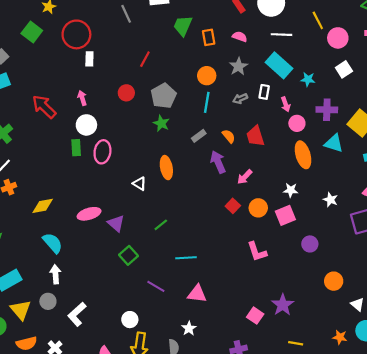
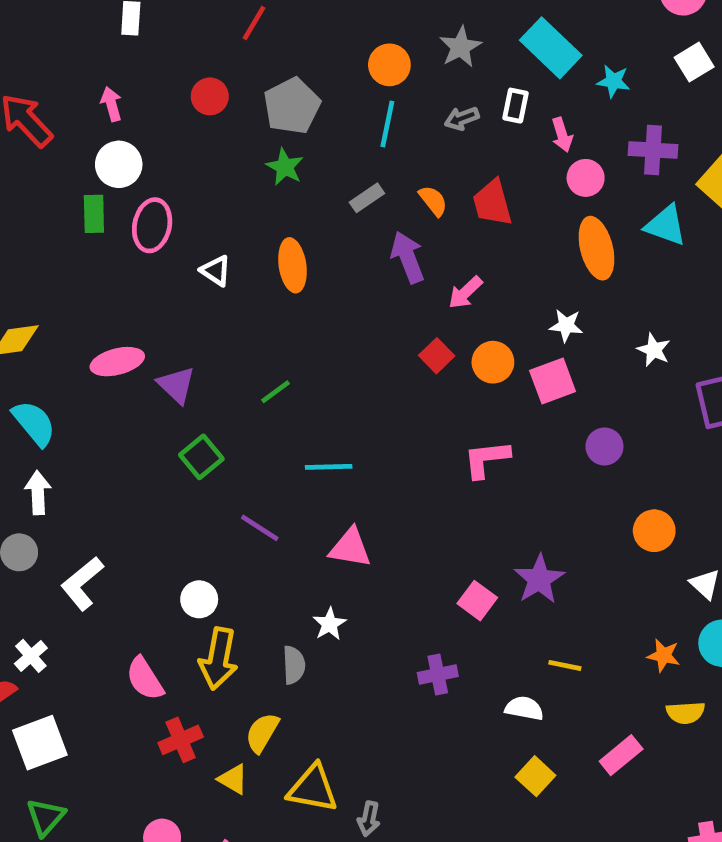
white triangle: (139, 184) -> (216, 271), moved
pink L-shape: (257, 252) -> (487, 459), turned 100

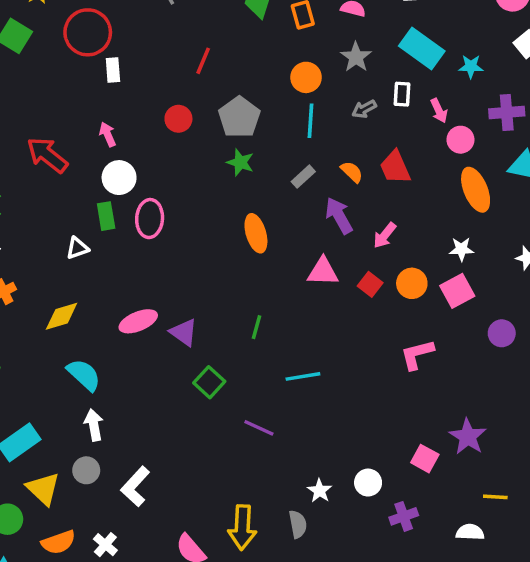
white triangle: (216, 271) -> (77, 248), moved, turned -45
green line: (275, 392) -> (257, 327), turned -30
pink triangle: (350, 548) -> (323, 272), moved
white circle: (199, 599) -> (368, 483), moved

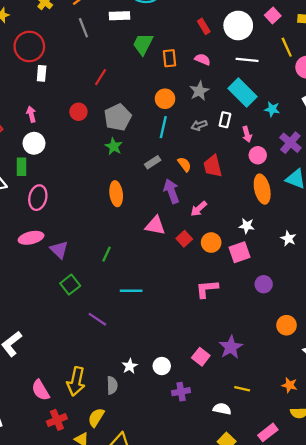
purple cross: (507, 112) -> (290, 143), turned 35
pink ellipse: (150, 219) -> (38, 198), moved

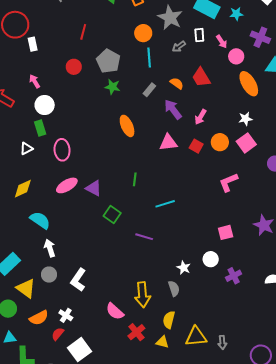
gray star: (199, 91) -> (170, 18), size x1.4
pink square: (201, 357) -> (226, 232), moved, turned -35

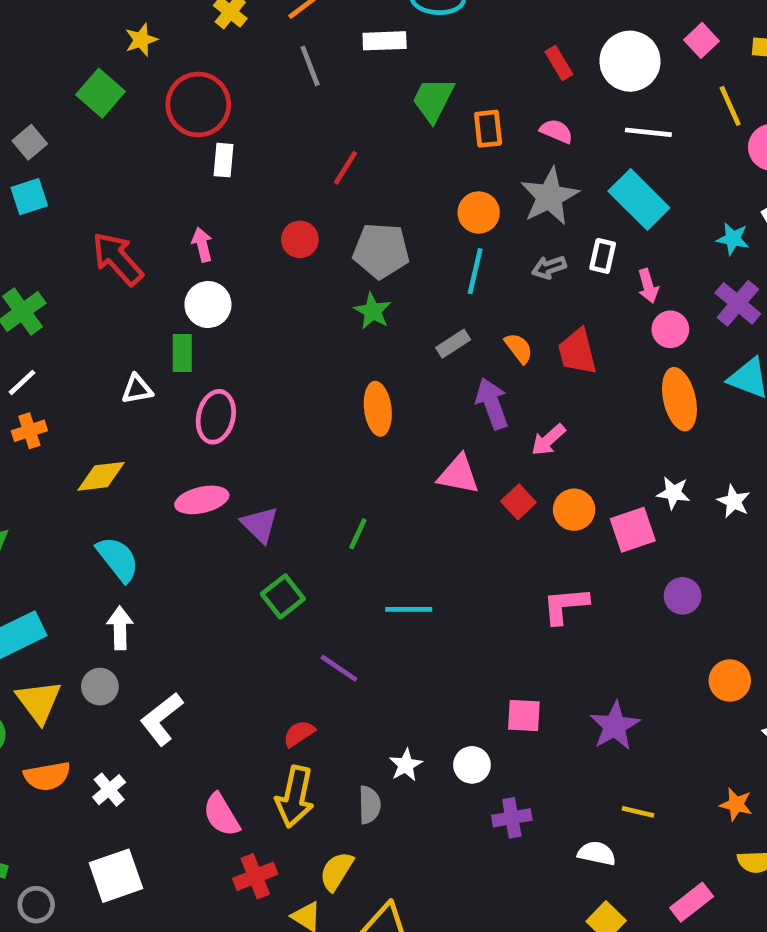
cyan star: (236, 14) -> (733, 239), moved
gray pentagon: (108, 61) -> (381, 251), turned 30
white star: (245, 119) -> (673, 493), moved
red semicircle: (58, 334) -> (299, 733), moved

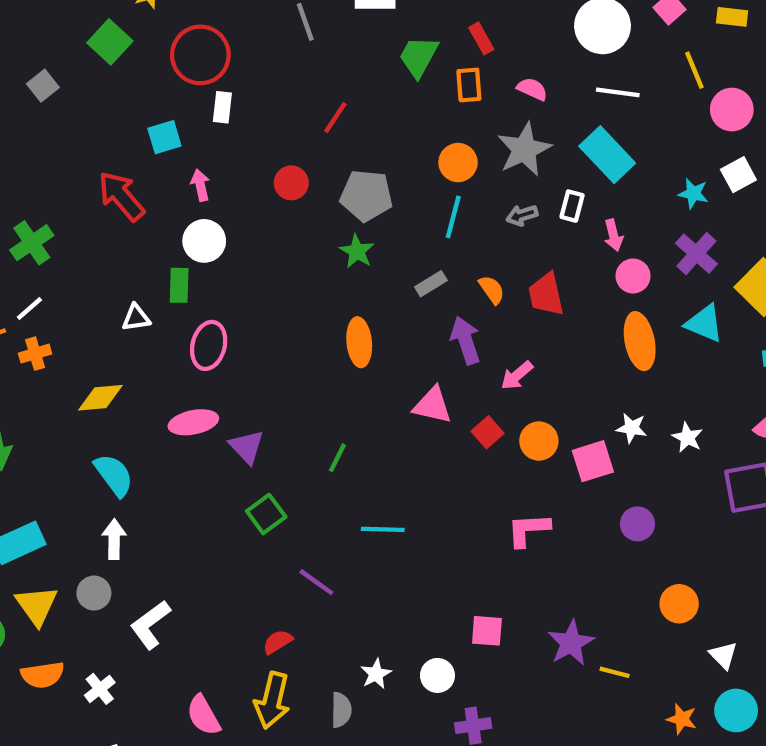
red rectangle: (559, 63) -> (481, 38), moved
cyan square: (29, 197) -> (164, 137), moved
yellow line: (638, 812) -> (615, 672), moved

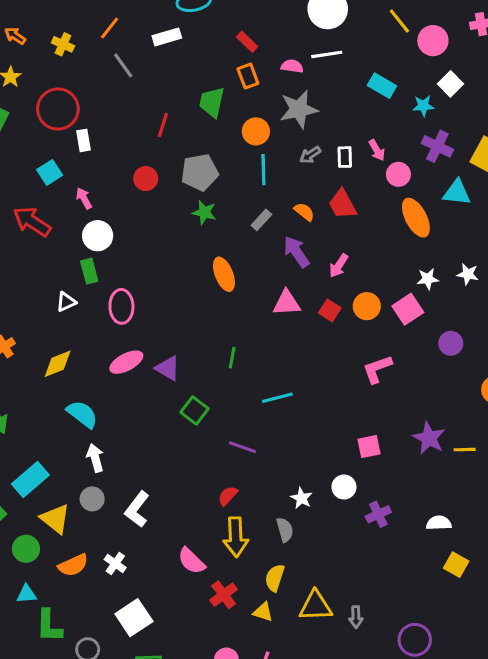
green trapezoid: (419, 57) -> (212, 102), moved
white line: (618, 92) -> (327, 54), moved
gray star: (524, 149) -> (299, 109), turned 30
cyan rectangle: (607, 155) -> (382, 86), moved, size x0.7
white rectangle: (572, 206) -> (345, 157), moved

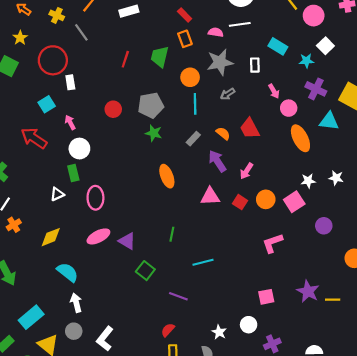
gray line: (123, 65) -> (81, 32), moved
red line: (163, 125) -> (125, 59), moved
white rectangle: (345, 157) -> (255, 65), moved

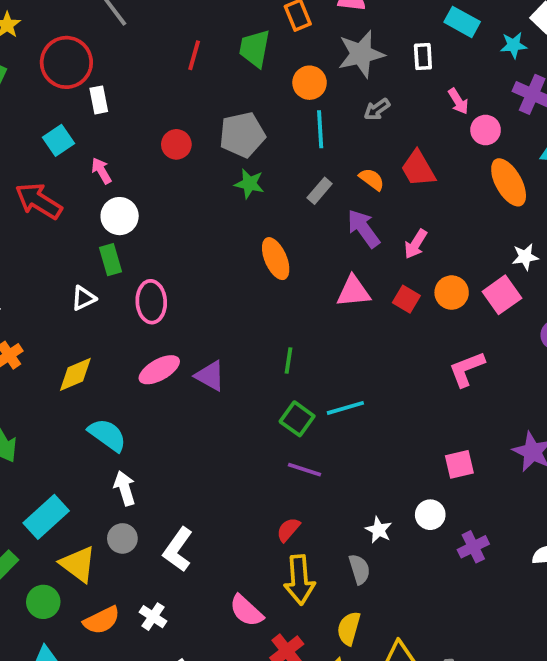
green square: (145, 271) -> (297, 419), moved

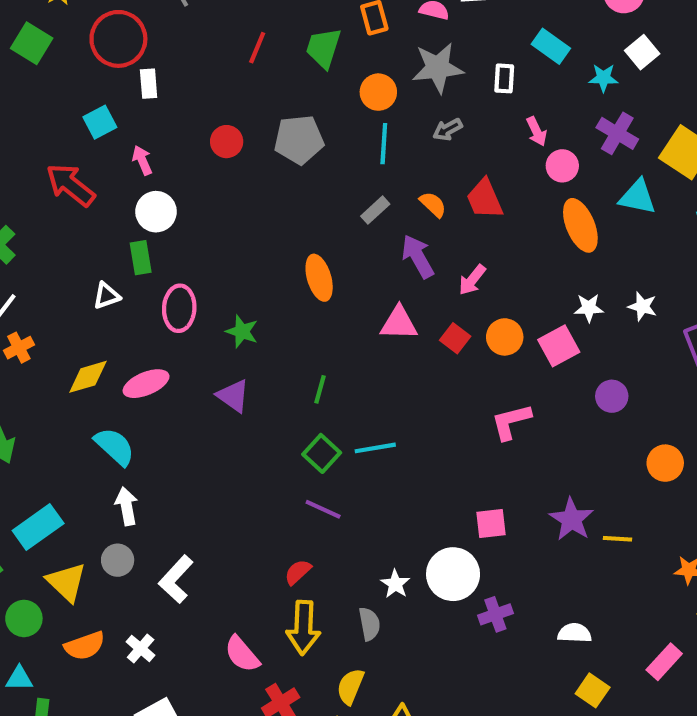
green star: (249, 184) -> (242, 331), moved
pink ellipse: (159, 370) -> (146, 384), moved
white circle: (430, 515) -> (453, 574), size x1.6

